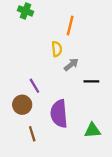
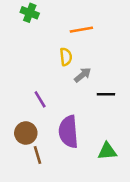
orange line: (70, 25) -> (81, 30), turned 66
brown circle: (22, 105) -> (26, 133), moved

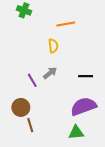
gray arrow: (83, 75) -> (50, 73), moved
purple semicircle: (68, 132) -> (83, 106), moved, turned 75
green triangle: (107, 151) -> (76, 132), moved

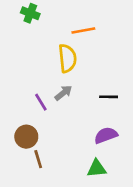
yellow semicircle: (53, 46) -> (67, 58), size x1.5
purple semicircle: (83, 106) -> (106, 135), size x0.7

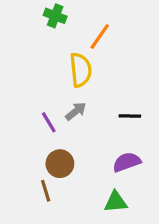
green cross: (30, 13) -> (55, 16), moved
orange line: (83, 30) -> (100, 37), turned -45
brown circle: (26, 137) -> (60, 164), moved

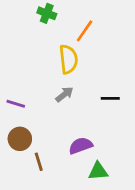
purple line: (49, 122) -> (16, 104), moved, turned -42
purple semicircle: (127, 162) -> (81, 146), moved
brown circle: (60, 164) -> (20, 139), moved

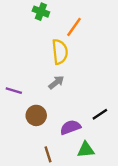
black line: (110, 98) -> (100, 114), moved, turned -35
brown circle: (20, 139) -> (36, 115), moved
brown line: (39, 162) -> (48, 154), moved

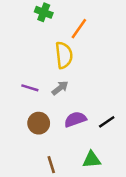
purple line: (14, 91) -> (30, 88), moved
purple semicircle: (70, 127) -> (75, 119), moved

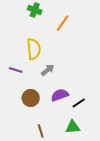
yellow semicircle: (64, 55) -> (34, 49), moved
purple line: (30, 88) -> (16, 70), moved
black line: (107, 122) -> (79, 103), moved

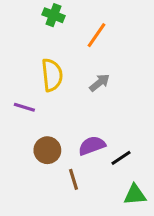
gray arrow: (48, 70) -> (100, 83), moved
green triangle: (73, 127) -> (135, 195), moved
brown line: (41, 131) -> (73, 179), moved

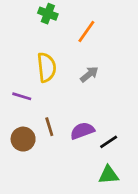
brown circle: (47, 150) -> (23, 139), moved
brown line: (73, 179) -> (49, 127), moved
green triangle: (135, 195) -> (109, 175), moved

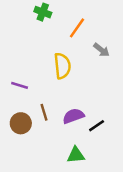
yellow semicircle: (47, 67) -> (62, 66), moved
gray arrow: (89, 74) -> (101, 50), moved, turned 77
green triangle: (109, 175) -> (76, 155), moved

